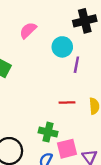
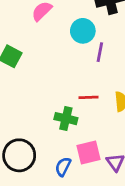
green cross: (48, 132) -> (66, 119), moved

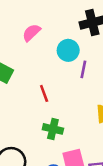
red line: (88, 97) -> (44, 93), moved, turned 72

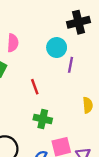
pink semicircle: (31, 33) -> (13, 43), moved, turned 138

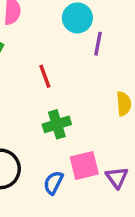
green cross: (43, 119) -> (57, 124), turned -30

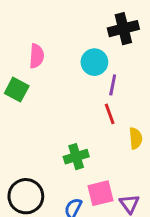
red line: (45, 76) -> (110, 114), moved

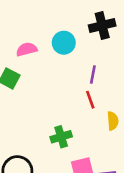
pink semicircle: (37, 56) -> (27, 49), turned -108
cyan circle: (94, 62) -> (64, 43), moved

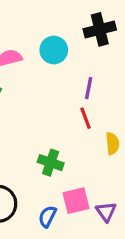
green cross: (61, 137) -> (51, 163), turned 36

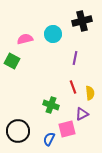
red line: (85, 118) -> (73, 87), moved
purple triangle: (106, 212) -> (82, 114), moved, turned 40

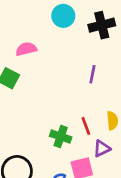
cyan circle: (53, 34) -> (63, 16), moved
red line: (73, 87) -> (86, 126), moved

